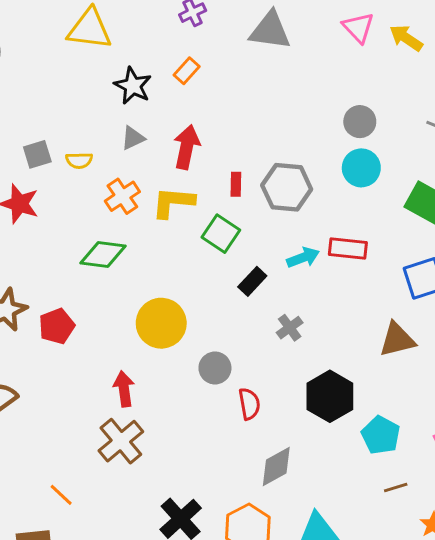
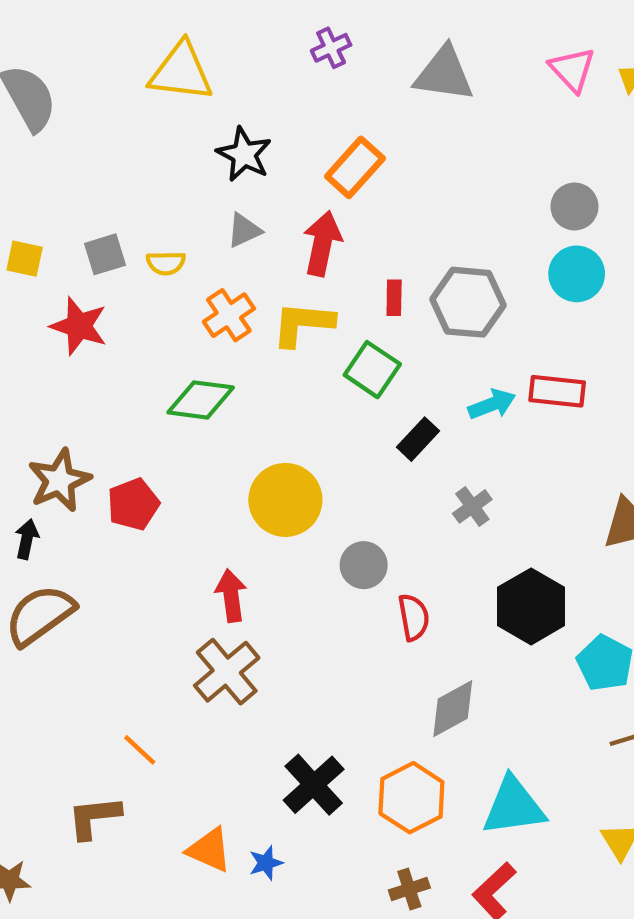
orange rectangle: (187, 71) -> (355, 167), moved, size x1.5

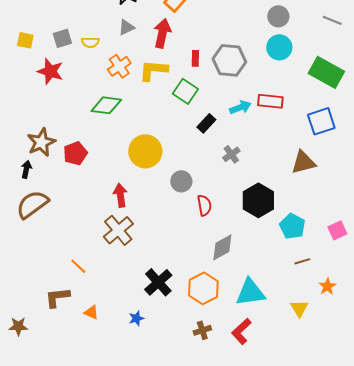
orange triangle: (209, 850) -> (91, 312), moved, size x0.7

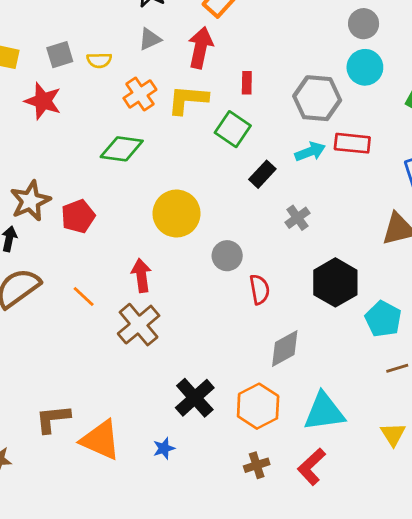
gray hexagon: (229, 60) -> (317, 98), moved
orange line: (78, 266) -> (84, 296), moved
orange triangle: (91, 312) -> (101, 440), size x2.0

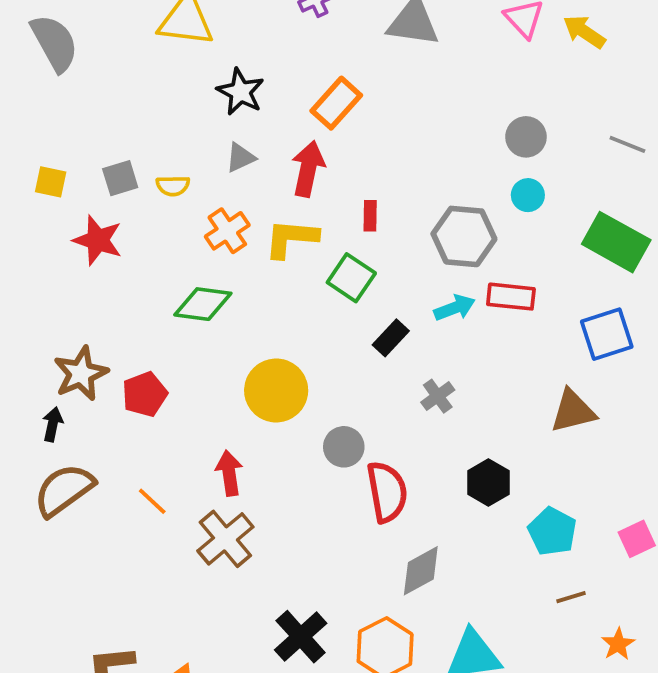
cyan circle: (365, 67) -> (528, 195), size x0.7
black hexagon: (335, 282) -> (488, 483), size x0.7
red semicircle: (259, 289) -> (387, 492), size x1.5

